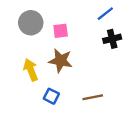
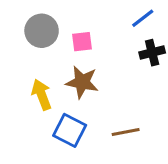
blue square: (51, 96) -> (70, 130), size x1.5

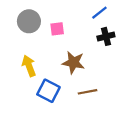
brown star: (82, 82) -> (73, 63), moved

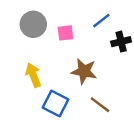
blue line: (99, 13) -> (101, 21), moved
brown line: (88, 92) -> (100, 105), turned 48

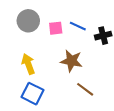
blue line: (101, 21) -> (78, 26), moved, turned 63
blue square: (56, 103) -> (32, 94), moved

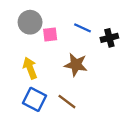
pink square: (56, 28) -> (50, 35), moved
brown line: (85, 89) -> (67, 102), moved

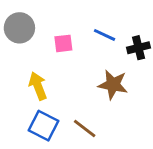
gray circle: (30, 22) -> (19, 28), moved
brown star: (76, 65) -> (113, 85), moved

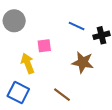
pink square: (63, 43) -> (44, 46), moved
blue square: (44, 126) -> (18, 93), moved

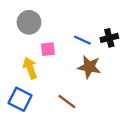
gray circle: (14, 21) -> (29, 22), moved
blue line: (77, 26) -> (83, 40), moved

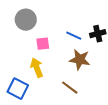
yellow arrow: (30, 68) -> (37, 68), moved
brown line: (67, 101) -> (70, 88), moved

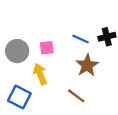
gray circle: (26, 20) -> (17, 51), moved
brown star: (80, 60) -> (87, 65), turned 30

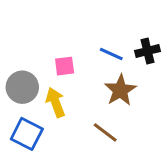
gray circle: (17, 51) -> (22, 87), moved

